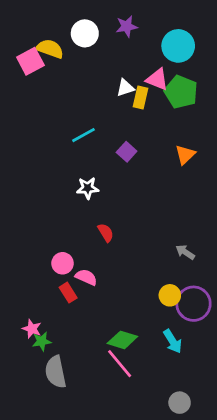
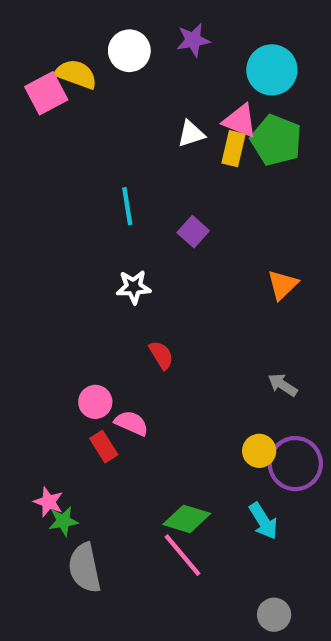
yellow rectangle: (141, 97) -> (234, 149), moved
cyan line: (83, 135) -> (127, 206), turned -70
orange triangle: (185, 155) -> (283, 285), moved

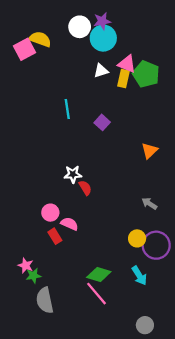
white circle: (129, 51) -> (80, 27), moved
cyan circle: (272, 70) -> (103, 38), moved
white star: (134, 287) -> (73, 174), moved

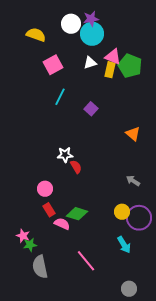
pink square: (24, 49) -> (53, 65), moved
cyan line: (67, 109) -> (60, 97), turned 36
orange triangle: (149, 151) -> (133, 134), turned -35
pink semicircle: (69, 224) -> (62, 224), moved
green diamond: (99, 274) -> (77, 214), moved

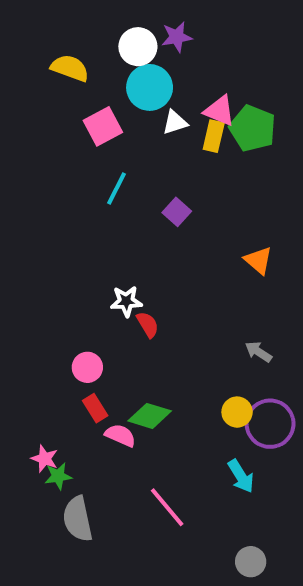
cyan circle: (92, 34) -> (150, 87), moved

